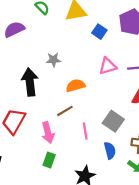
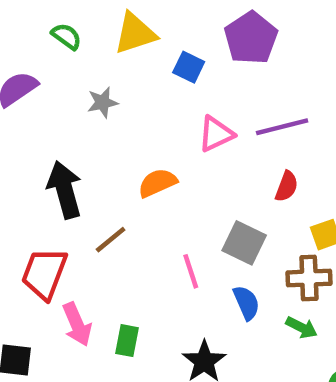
gray star: (53, 60) -> (102, 102), moved
brown line: (65, 111) -> (111, 240), moved
pink arrow: (48, 133) -> (77, 324), moved

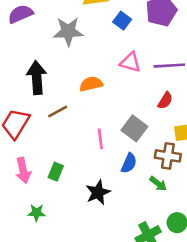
gray star: (102, 102) -> (68, 31), size x1.6
pink triangle: (216, 134) -> (130, 62), turned 30
blue semicircle: (246, 303) -> (129, 163), turned 36
pink arrow: (77, 324) -> (23, 170), moved

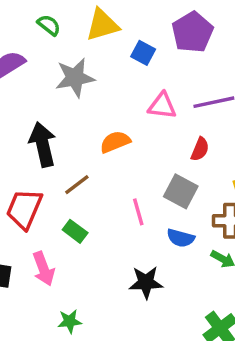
red semicircle: (165, 101) -> (200, 149), moved
blue semicircle: (129, 163) -> (181, 238), turned 90
green rectangle: (56, 172) -> (75, 231), moved, turned -66
black star: (98, 192) -> (146, 282), turned 30

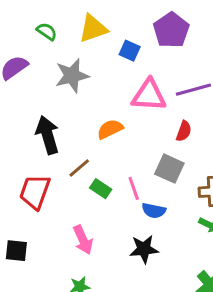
pink triangle: (162, 106) -> (149, 95), size x1.4
green rectangle: (75, 231) -> (101, 189), moved
blue semicircle: (181, 238) -> (154, 211), moved
pink arrow: (44, 269) -> (83, 240), moved

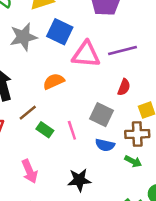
blue square: (130, 51) -> (60, 32), moved, size x1.5
red semicircle: (184, 131) -> (124, 87), moved
blue semicircle: (154, 211) -> (105, 145), moved

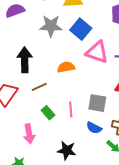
gray square: (101, 115) -> (97, 103), turned -30
green rectangle: (45, 130) -> (48, 113), moved

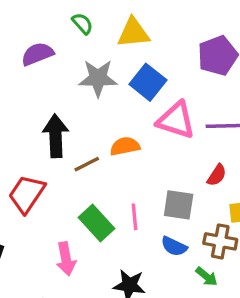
brown line: (39, 87) -> (87, 164), moved
green rectangle: (48, 113) -> (97, 223), size x1.5

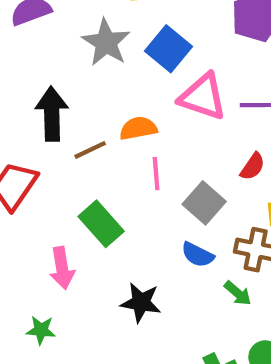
gray star: (98, 78) -> (106, 42), turned 30
gray square: (179, 205) -> (204, 203), turned 32
pink line: (135, 217) -> (156, 174), moved

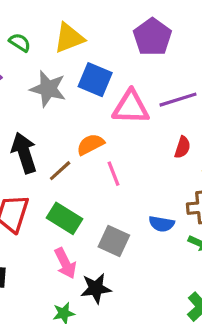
gray square: (204, 203) -> (114, 241), moved
green rectangle: (101, 224) -> (64, 218), moved
black star: (141, 302) -> (96, 288), moved

